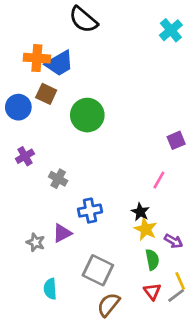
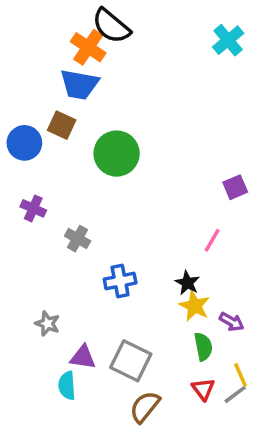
orange cross: (37, 58) -> (88, 47), moved, turned 30
blue trapezoid: (59, 63) -> (79, 84), turned 40
purple cross: (25, 156) -> (33, 208), turned -36
purple triangle: (62, 233) -> (83, 357), moved, turned 36

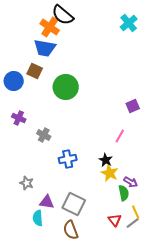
green semicircle: (203, 347) -> (124, 193), moved
brown semicircle: (145, 407) -> (71, 230), moved, turned -60

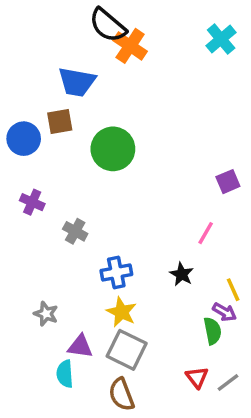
orange cross: (50, 27) -> (130, 46), moved
brown square: (35, 71) -> (60, 121), turned -35
yellow star: (110, 173) -> (121, 312), moved
yellow line: (136, 212) -> (233, 290), moved

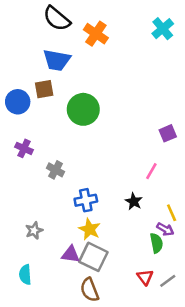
black semicircle: (108, 25) -> (57, 19), moved
gray star: (46, 314) -> (34, 230), turned 30
purple triangle: (80, 346) -> (71, 254), moved
cyan semicircle: (65, 374) -> (25, 275), moved

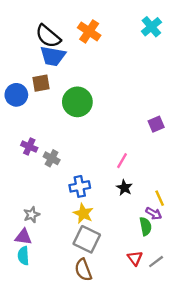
black semicircle: (57, 19) -> (48, 36), moved
purple cross: (24, 148) -> (29, 147), moved
pink line: (151, 171) -> (122, 161), moved
purple triangle: (71, 254) -> (23, 237), moved

